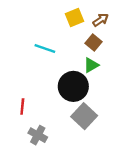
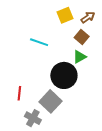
gray square: (84, 116) -> (50, 101), moved

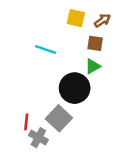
yellow square: (65, 15) -> (76, 18), turned 35
brown square: (82, 37) -> (95, 43), turned -32
red line: (19, 93) -> (26, 122), moved

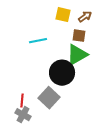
cyan line: (46, 49) -> (38, 41), turned -30
green triangle: (93, 66) -> (77, 55), size x1.6
gray cross: (38, 138) -> (23, 115), moved

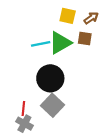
green triangle: (77, 55) -> (60, 43), moved
black circle: (62, 73) -> (50, 78), moved

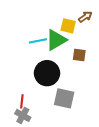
yellow square: (68, 16) -> (68, 26), moved
brown square: (85, 38) -> (79, 55), moved
gray square: (52, 105) -> (64, 98), moved, turned -30

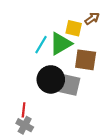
cyan line: (38, 41) -> (41, 45), turned -48
brown square: (79, 55) -> (86, 60), size x1.5
gray square: (64, 98) -> (69, 85), moved

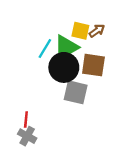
brown arrow: (92, 18) -> (97, 31), moved
black circle: (51, 79) -> (64, 67), moved

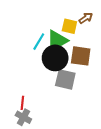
brown arrow: (97, 31) -> (86, 18), moved

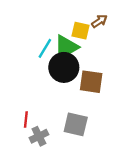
brown square: (81, 56) -> (91, 82), moved
gray square: (65, 79) -> (76, 124), moved
gray cross: (23, 117) -> (39, 136), moved, turned 35

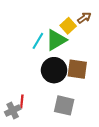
yellow square: (80, 31) -> (68, 26), turned 35
black circle: (64, 67) -> (54, 70), moved
gray cross: (39, 136) -> (13, 111), moved

